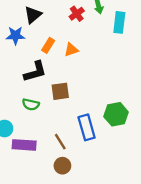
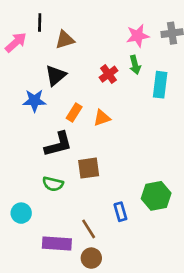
blue rectangle: (87, 127) -> (120, 212), size x0.6
purple rectangle: (24, 145) -> (57, 243), moved

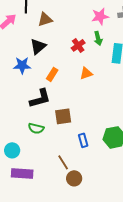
orange triangle: (102, 118) -> (86, 73), moved
blue rectangle: (120, 212) -> (83, 140), moved
purple rectangle: (57, 243) -> (22, 173), moved
brown circle: (91, 258) -> (74, 178), moved

